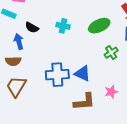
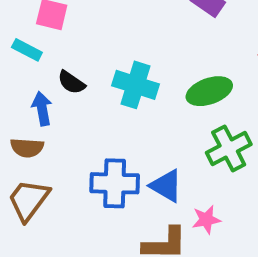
cyan cross: (63, 26) -> (135, 85), size x1.5
green cross: (111, 53) -> (229, 149), size x1.5
pink star: (111, 92) -> (206, 220), moved

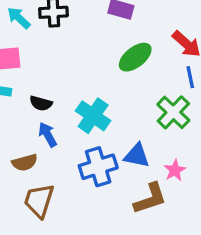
cyan cross: (135, 85) -> (93, 116), moved, turned 36
green ellipse: (209, 91) -> (135, 57), moved
blue arrow: (42, 109) -> (48, 135), moved

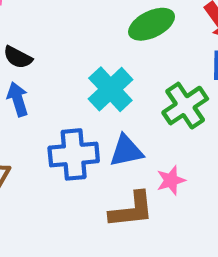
cyan cross: (93, 116) -> (110, 89), moved
blue triangle: (137, 156) -> (126, 151), turned -36

